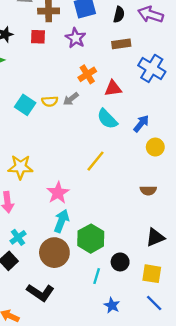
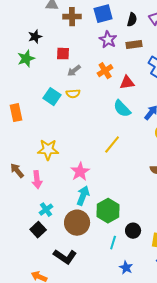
red square: (38, 37) -> (63, 54), moved
purple star: (76, 38) -> (108, 40), moved
gray arrow: (71, 99) -> (74, 71), moved

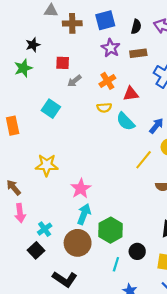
yellow semicircle: (73, 94) -> (104, 108), moved
yellow line: (112, 145) -> (144, 160), moved
pink arrow: (37, 180) -> (20, 213), moved

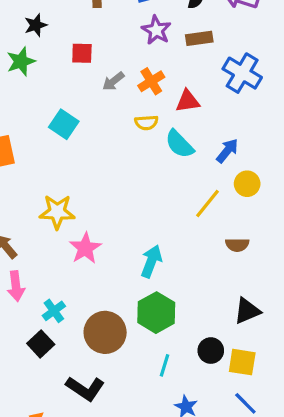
gray arrow: (74, 81) -> (113, 81), moved
pink star: (81, 189) -> (85, 248), moved
cyan arrow: (84, 214) -> (151, 261), moved
black circle: (137, 251) -> (211, 351), moved

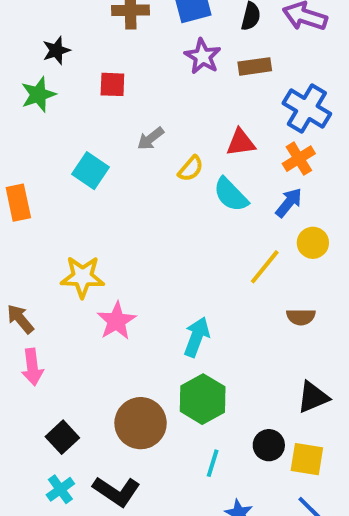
gray arrow: (113, 81) -> (151, 139), moved
orange cross: (151, 81) -> (299, 159), moved
yellow semicircle: (146, 123) -> (191, 169), turned -45
cyan cross: (54, 311) -> (60, 489), moved

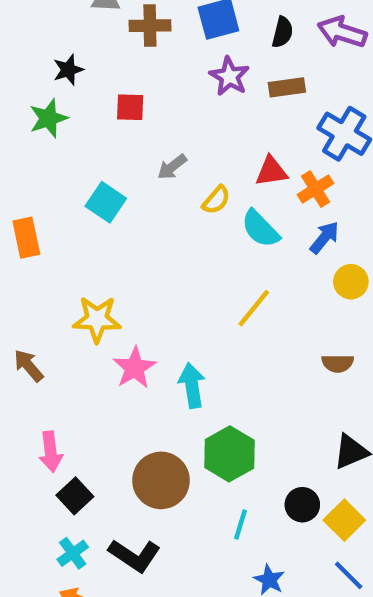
orange cross: (299, 159) -> (316, 189), moved
yellow line: (265, 267) -> (254, 308), moved
cyan arrow: (197, 337) -> (192, 385), moved, turned -30
pink arrow: (32, 367) -> (51, 452), moved
yellow square: (307, 459) -> (344, 520), turned 36

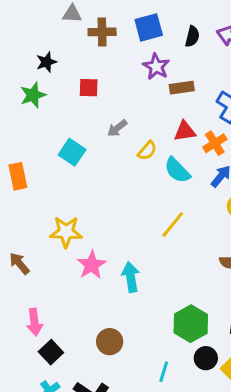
brown rectangle: (287, 87) -> (182, 88), moved
green hexagon: (229, 454) -> (191, 324), moved
brown circle: (161, 480) -> (110, 342), size x0.7

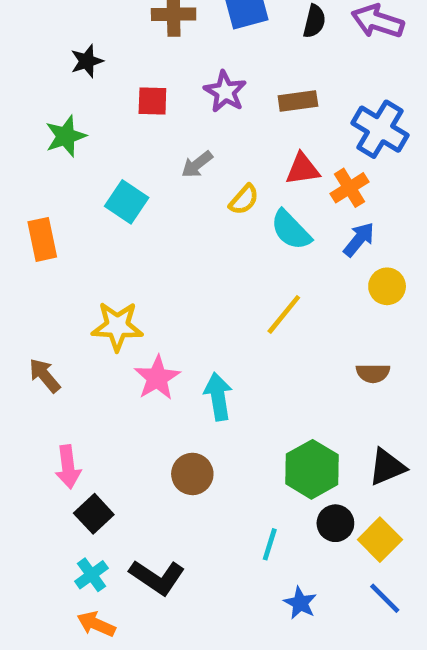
purple star: (156, 67) -> (225, 92), moved
green star: (33, 95) -> (66, 136), moved
brown circle: (110, 342) -> (192, 474), moved

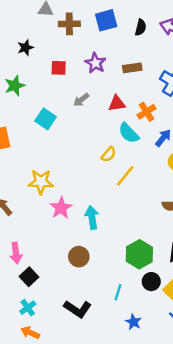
red triangle: (303, 169) -> (117, 103), moved
orange cross: (349, 188) -> (147, 112), moved
yellow semicircle: (244, 200) -> (109, 154), moved
black L-shape: (157, 577) -> (78, 309), moved

